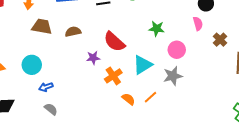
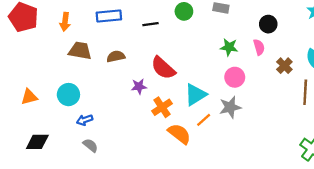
green star: (157, 29) -> (229, 47), moved
orange line: (151, 97) -> (204, 120), moved
orange semicircle: (128, 99) -> (179, 134), size x1.5

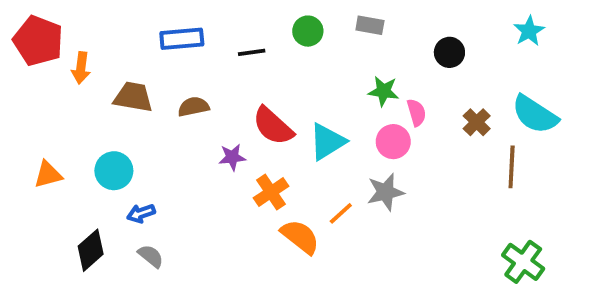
orange arrow: (65, 22) -> (81, 68), moved
pink semicircle: (259, 47) -> (417, 113), moved
cyan triangle: (195, 95) -> (327, 142), moved
black diamond: (37, 142) -> (91, 250), moved, turned -40

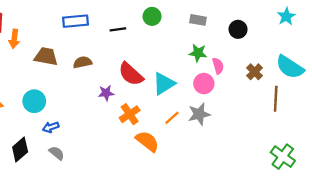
gray rectangle: (370, 25) -> (198, 20), moved
orange line: (341, 213) -> (172, 118), moved

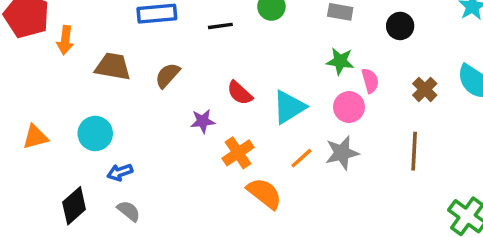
brown semicircle: (83, 62) -> (167, 75), turned -36
red semicircle: (131, 74) -> (240, 93), size x0.7
brown line: (276, 99) -> (414, 151), moved

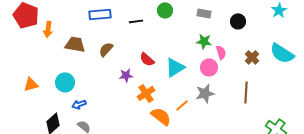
orange line: (301, 158) -> (182, 105), moved

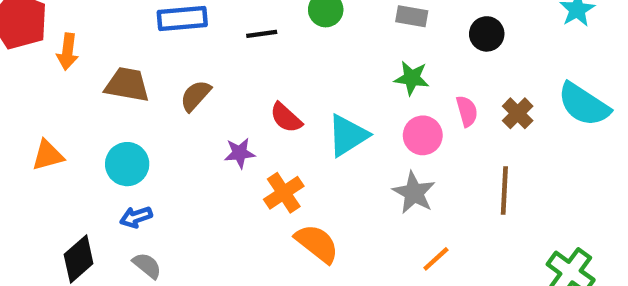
pink semicircle: (221, 52) -> (467, 111), moved
cyan circle: (65, 82) -> (127, 164), moved
orange triangle: (31, 84) -> (48, 155), moved
gray star: (205, 93) -> (414, 193), turned -30
orange line: (182, 105) -> (436, 259), moved

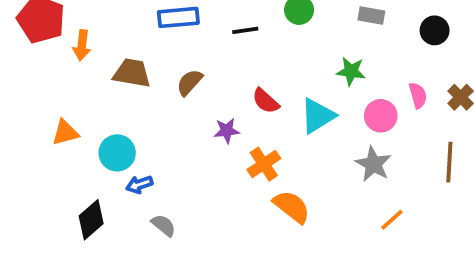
green star: (412, 78) -> (351, 71), moved
cyan circle: (127, 164) -> (117, 153), moved
gray semicircle: (147, 266) -> (164, 225), moved

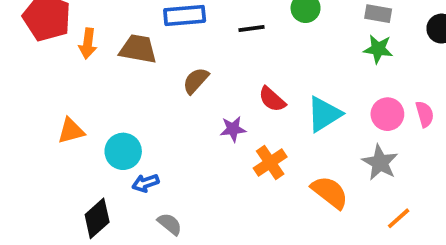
green star: (351, 71) -> (378, 49), moved
brown trapezoid: (132, 73) -> (138, 49), moved
pink semicircle: (418, 95) -> (425, 114), moved
orange semicircle: (292, 207) -> (330, 192), moved

